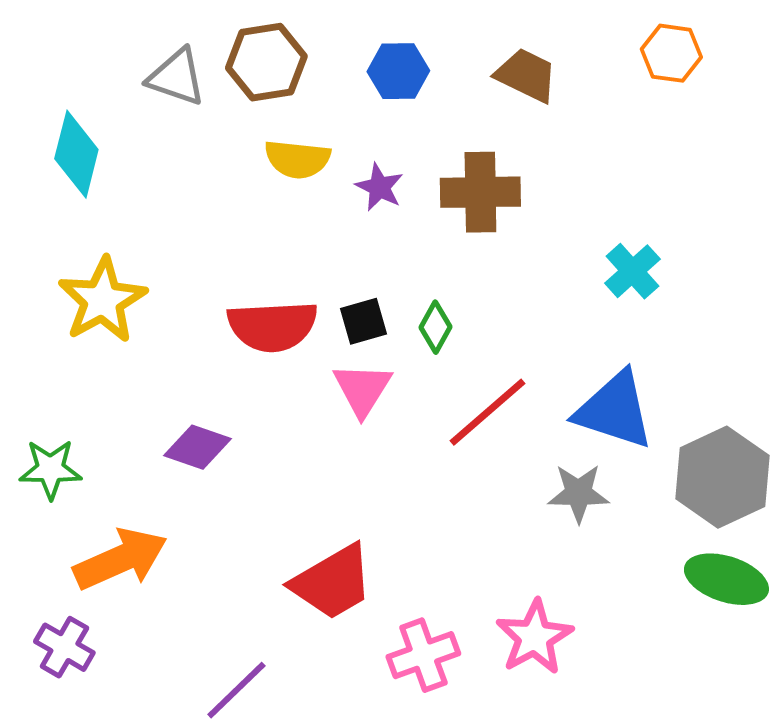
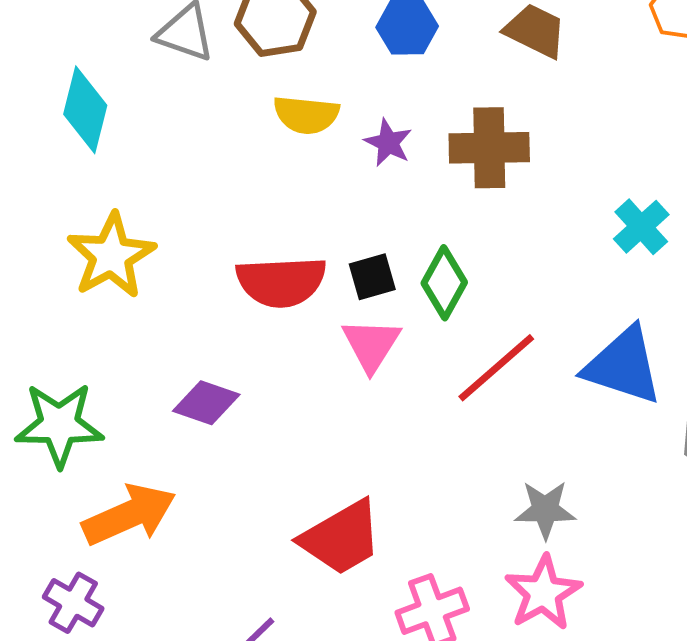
green diamond: (435, 327) -> (444, 283), size x1.4
green star: (50, 469) -> (59, 425), size x1.4
gray star: (578, 493) -> (545, 510), moved

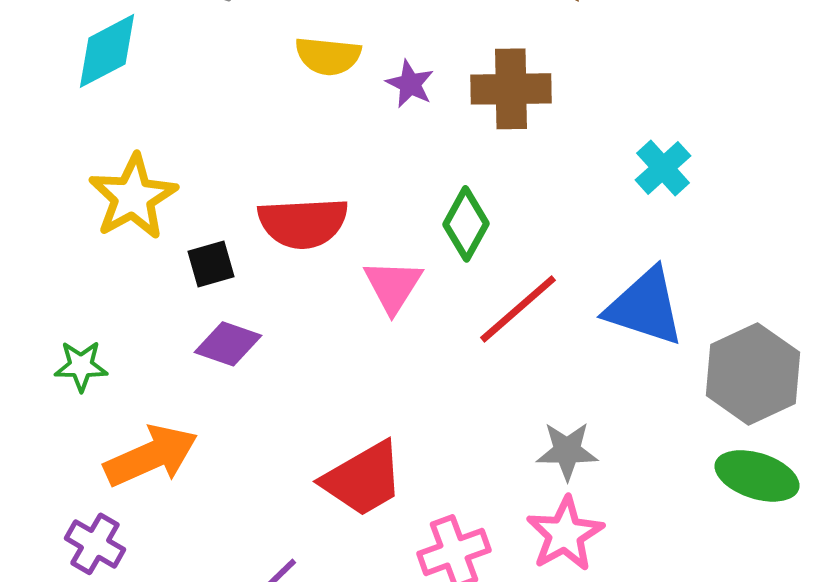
cyan diamond: (85, 110) -> (107, 51), turned 48
black square: (372, 277) -> (211, 264), moved
green star: (59, 425) -> (81, 366), size x0.6

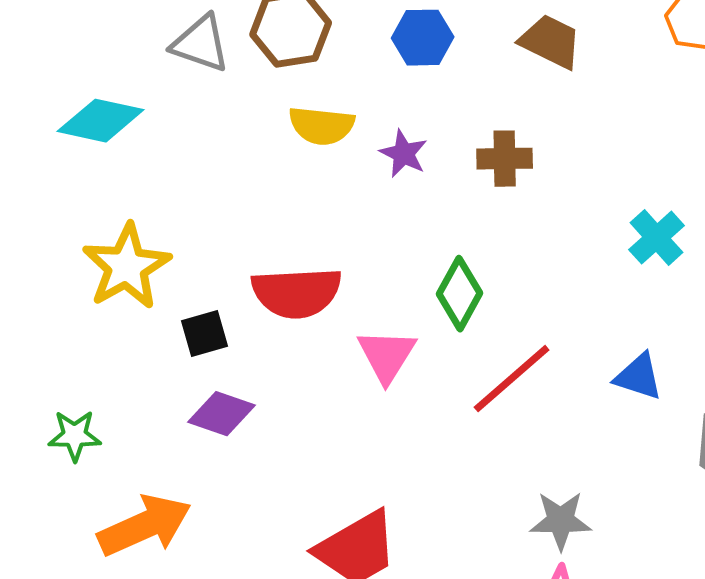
cyan diamond: (107, 51) -> (101, 121), turned 40
brown cross: (511, 89) -> (505, 159), size x0.7
blue triangle: (645, 307) -> (639, 377), size x0.6

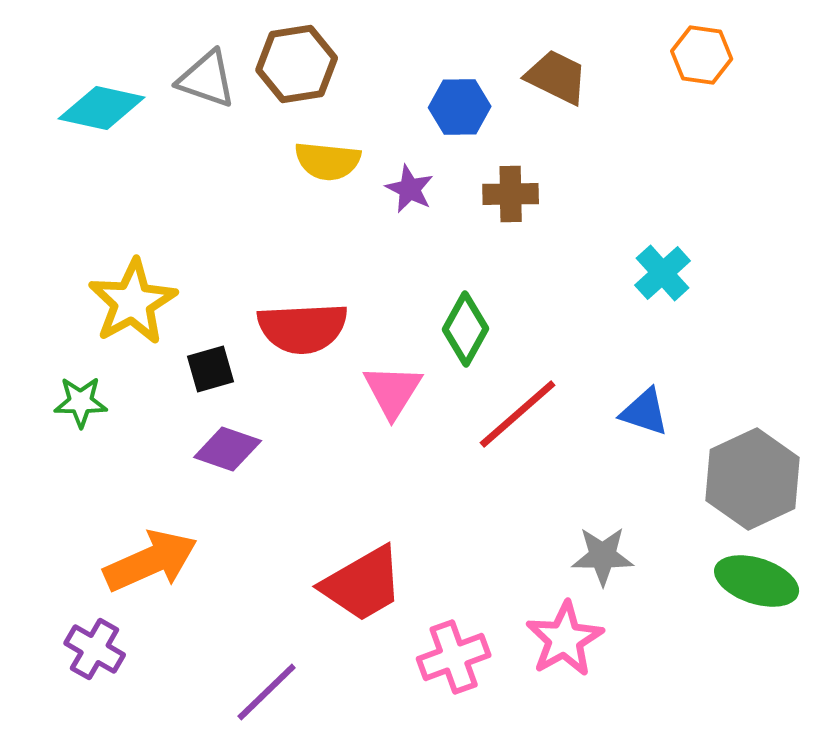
blue hexagon: (423, 38) -> (460, 107), moved
cyan diamond: (101, 121) -> (102, 108), moved
green star: (75, 436) -> (81, 402), moved
gray star: (561, 521) -> (603, 556), moved

